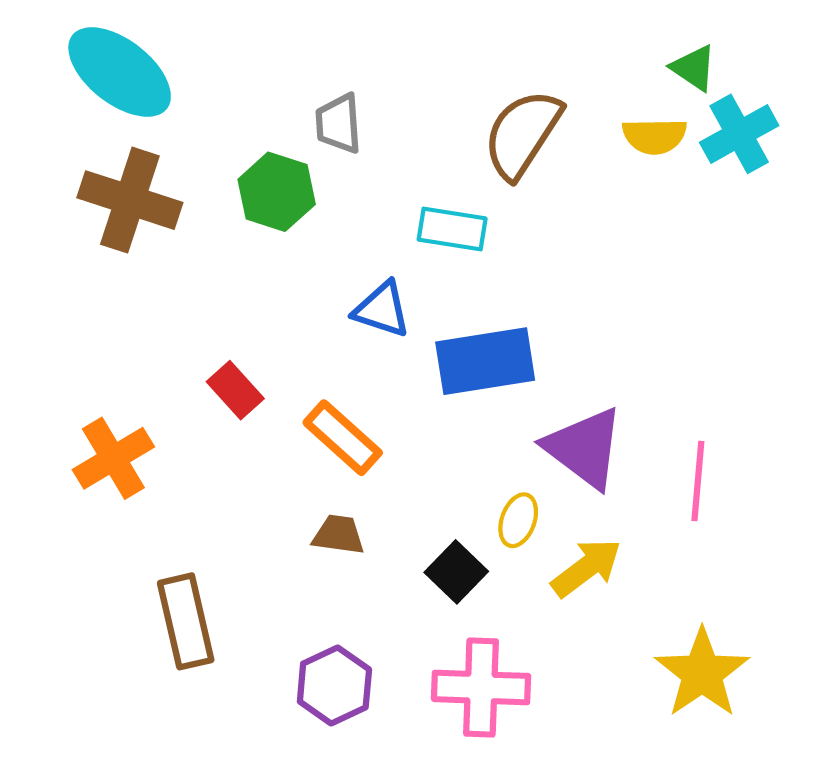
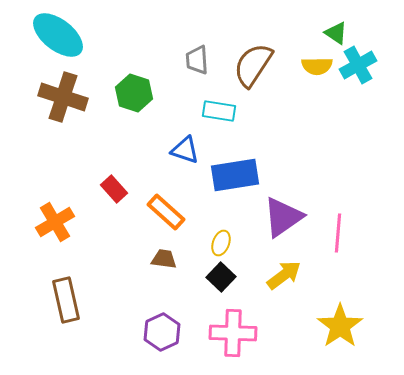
gray trapezoid: (339, 124) -> (197, 60), moved
purple triangle: (584, 448) -> (283, 217), turned 48
yellow ellipse: (518, 520) -> (221, 243), moved
brown rectangle: (186, 621) -> (66, 300), moved

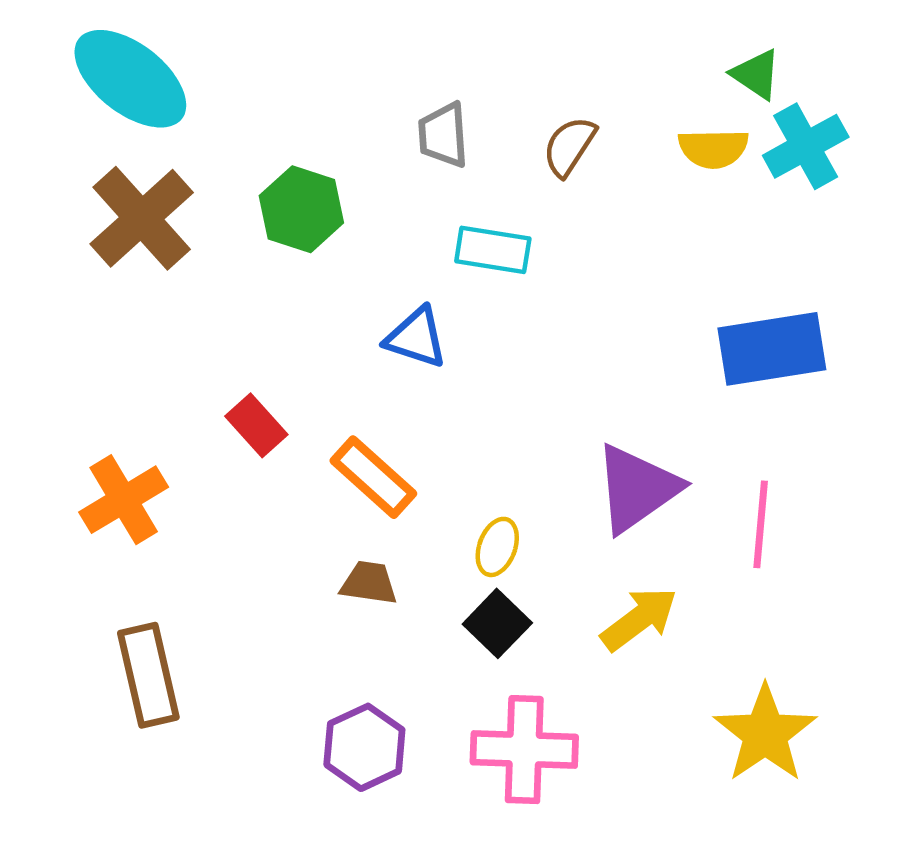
brown semicircle: (253, 65) -> (569, 146), size x0.6
brown cross: (63, 97) -> (142, 218), turned 30
blue rectangle: (235, 175) -> (772, 349), moved

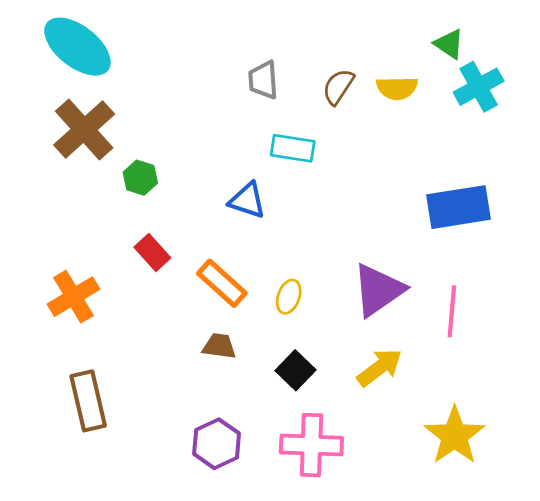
yellow semicircle: (713, 149) -> (397, 88), moved
green hexagon: (301, 209) -> (140, 178), moved, size x0.7
yellow ellipse: (497, 547) -> (289, 297), moved

